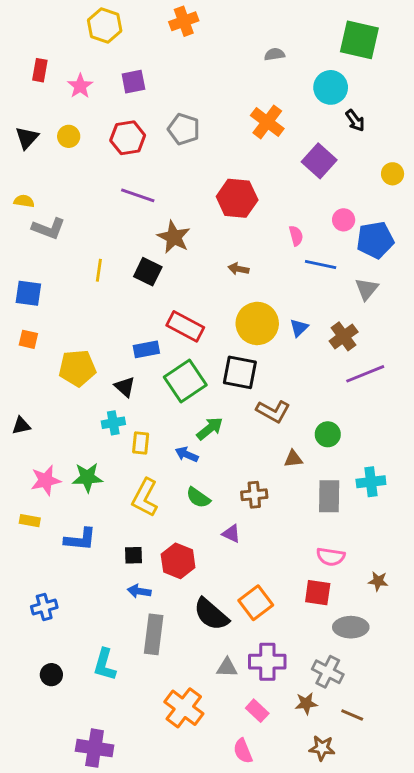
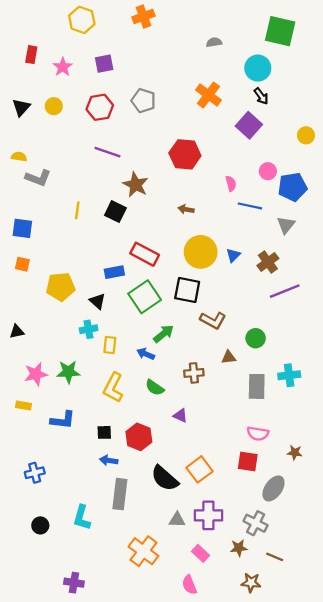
black arrow: (355, 121) -> (261, 96), moved
brown cross: (254, 495) -> (194, 373), moved
gray ellipse: (351, 627) -> (273, 488), turned -55
purple cross: (95, 748) -> (74, 583), size x0.7

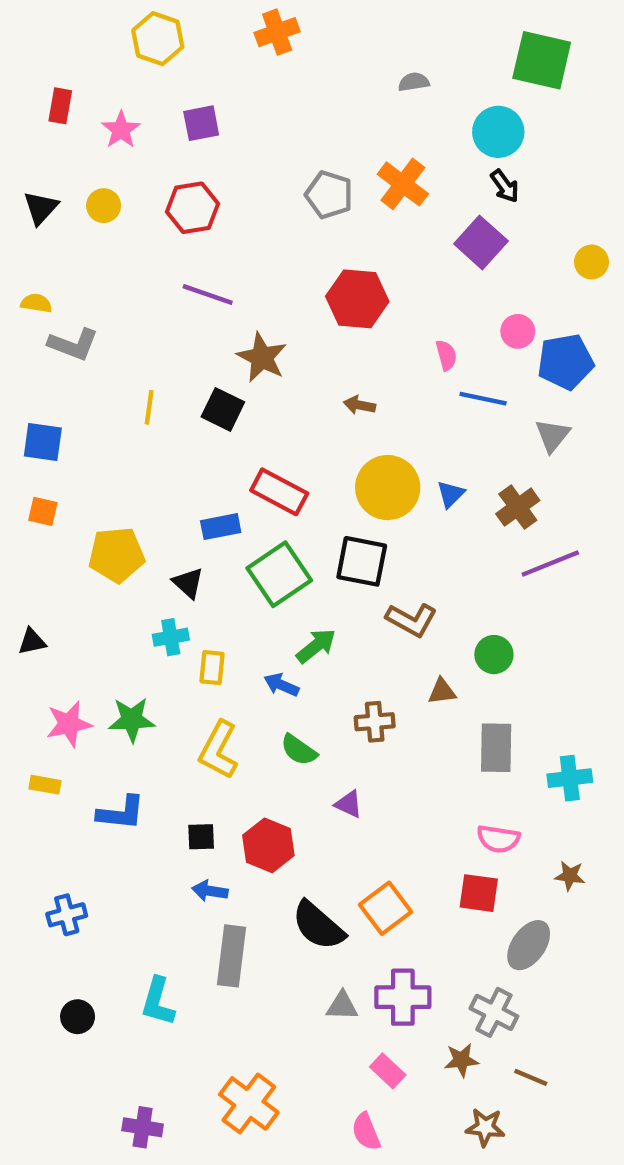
gray pentagon: (143, 101) -> (329, 195), moved
cyan cross: (289, 375) -> (570, 778), moved
orange cross: (143, 551) -> (249, 1103), moved

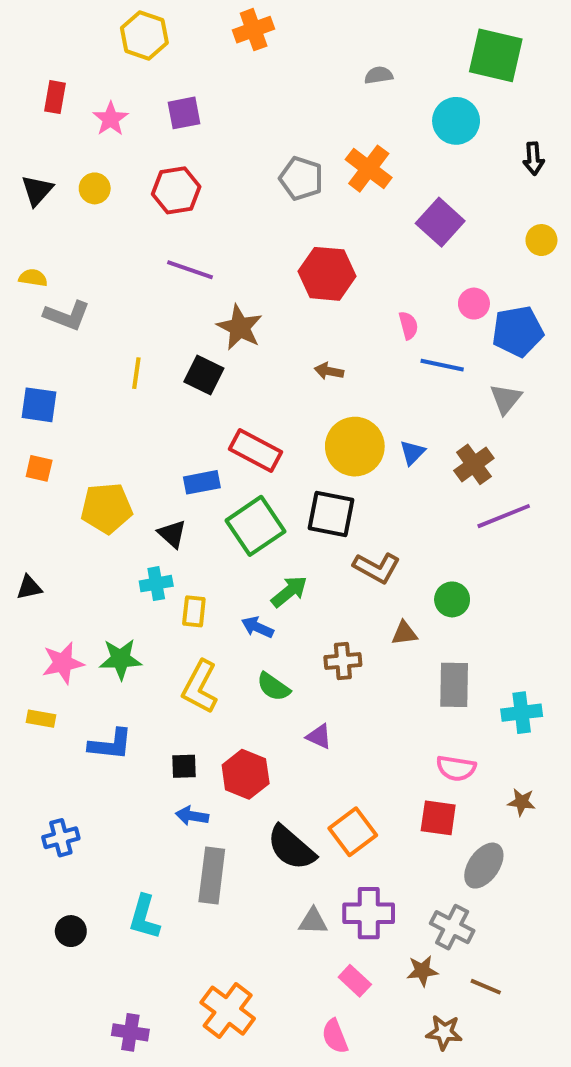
black arrow: (505, 186) -> (534, 159), moved, turned 32

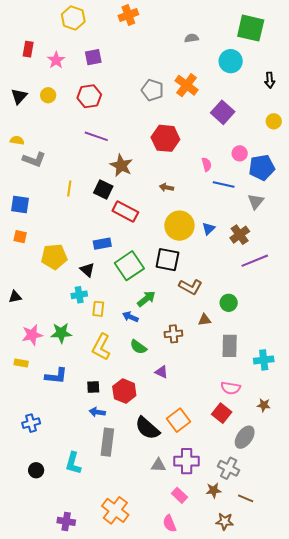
red rectangle: (255, 451) -> (125, 212), moved
red square: (438, 818) -> (222, 413), turned 30

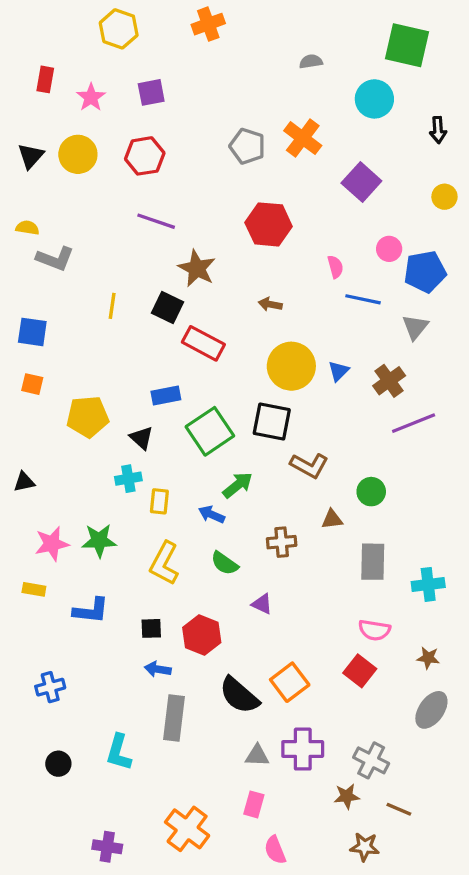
yellow circle: (48, 95) -> (78, 154), size x1.5
gray ellipse: (245, 437) -> (431, 710), moved
pink rectangle: (179, 495) -> (254, 804), moved, turned 63

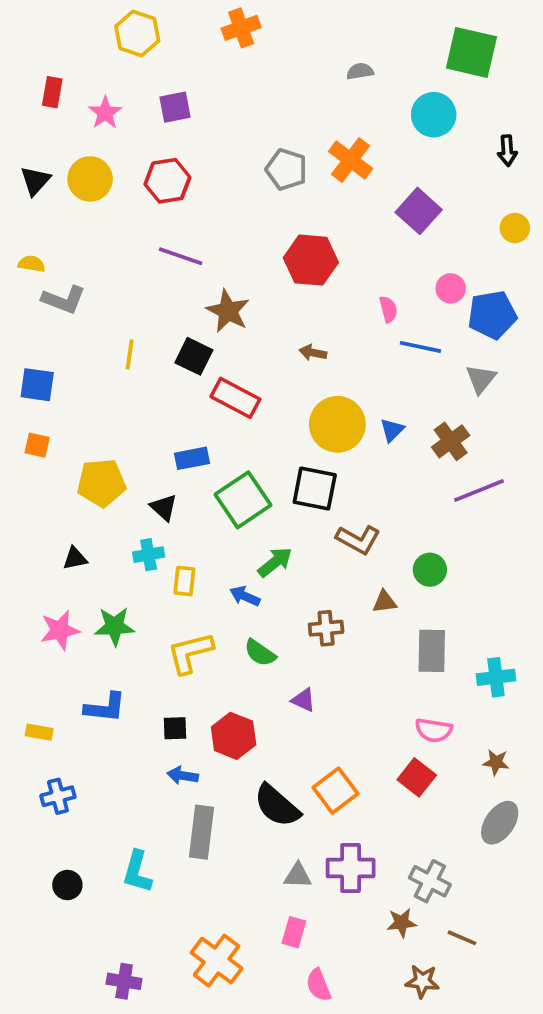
black triangle: (24, 482) -> (75, 558), moved
yellow L-shape: (164, 563) -> (190, 653), turned 48
yellow rectangle: (34, 589) -> (39, 732), moved

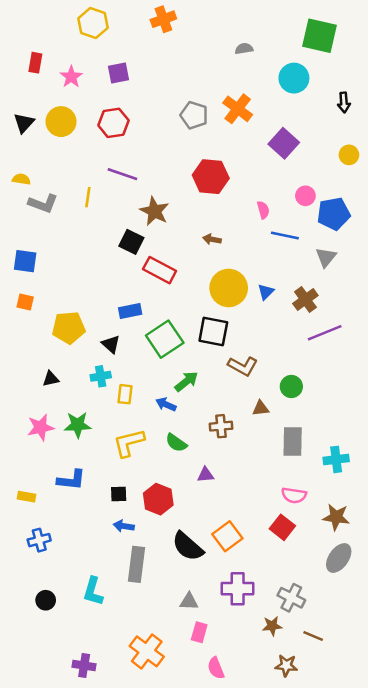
yellow line: (130, 354) -> (88, 197), moved
purple triangle: (303, 700) -> (206, 475), turned -30
brown star: (496, 762) -> (336, 517), size x1.5
gray triangle: (298, 876) -> (189, 602), moved

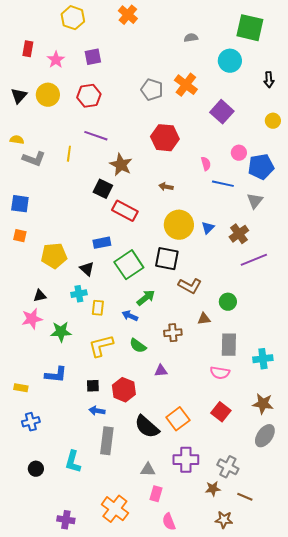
orange cross: (163, 19) -> (128, 15), turned -30
pink star: (41, 427) -> (32, 319), moved
pink semicircle: (294, 495) -> (220, 373), moved

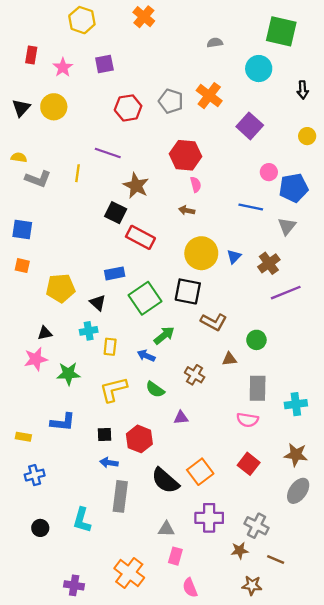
red hexagon: (89, 96) -> (128, 108), moved
pink semicircle: (206, 164) -> (196, 184), moved
brown cross: (173, 333) -> (195, 375), turned 36

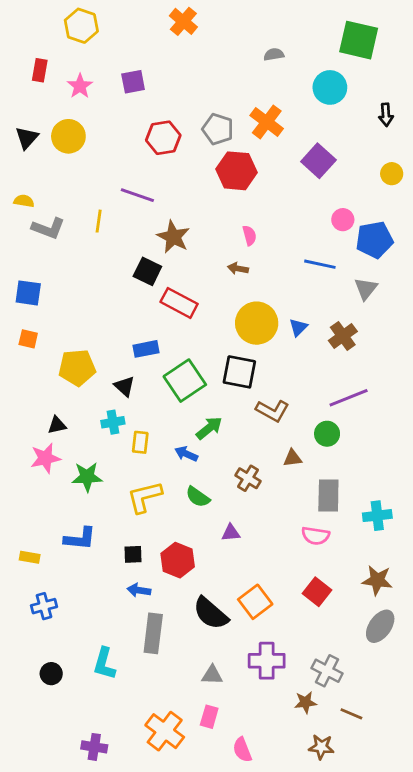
yellow hexagon: (82, 20) -> (81, 26), moved
red hexagon: (186, 155) -> (237, 171), moved
purple line: (286, 293) -> (349, 398), moved
pink rectangle: (175, 556) -> (209, 717), moved

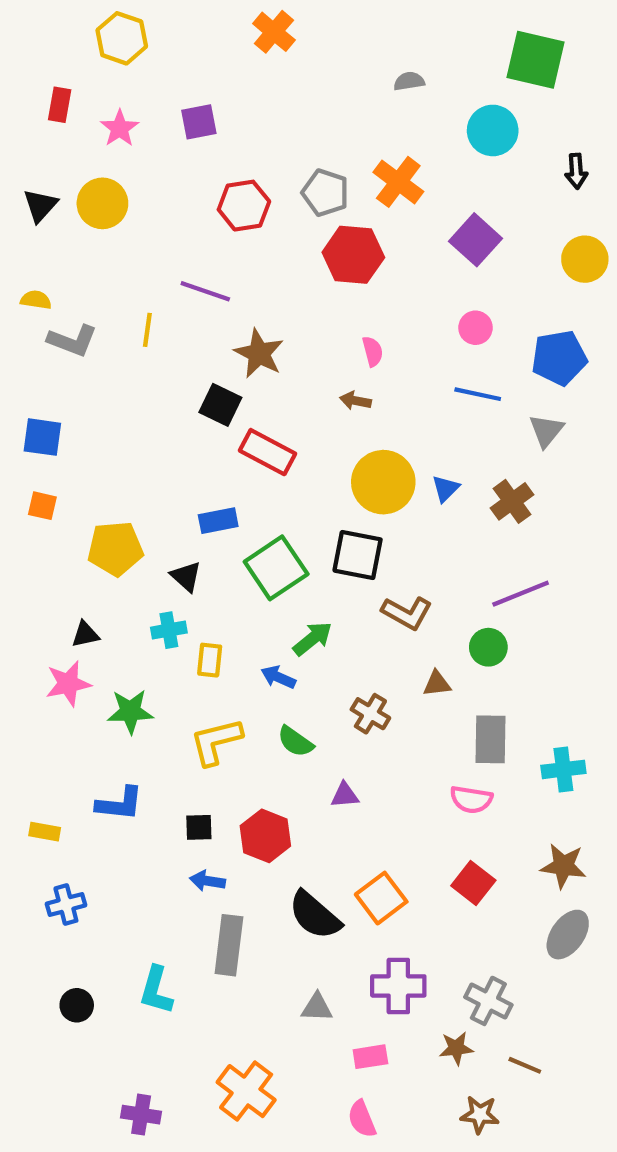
yellow circle: (392, 174) -> (585, 259), size x1.4
pink circle: (343, 220) -> (476, 328), moved
pink rectangle: (209, 717) -> (370, 1057), moved, turned 65

